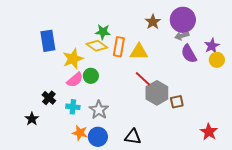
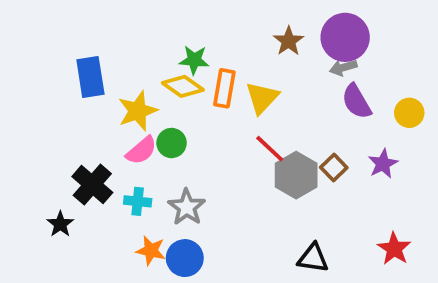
purple star: (212, 46) -> (383, 164), moved
yellow triangle: (139, 52) -> (262, 98), turned -48
black cross: (49, 98) -> (92, 184), size x1.5
brown square: (177, 102) -> (334, 168), moved, turned -32
black triangle: (133, 137) -> (313, 258), moved

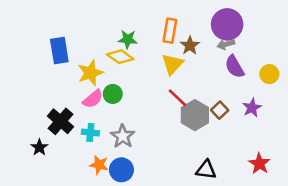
brown star: (289, 41) -> (190, 45), moved
orange rectangle: (224, 88) -> (170, 31), moved

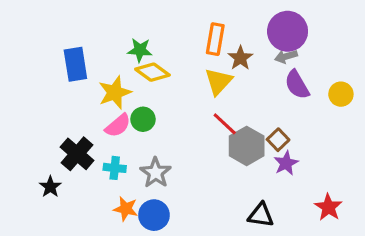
green star: (128, 39) -> (140, 50), moved
purple star: (252, 108) -> (286, 163), moved

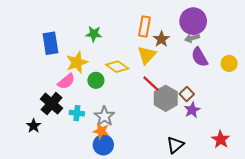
yellow diamond: (152, 72) -> (117, 67), moved
pink semicircle: (118, 126) -> (66, 81), moved
orange star: (126, 209) -> (101, 131), moved
black triangle: (261, 215) -> (175, 145), turned -48

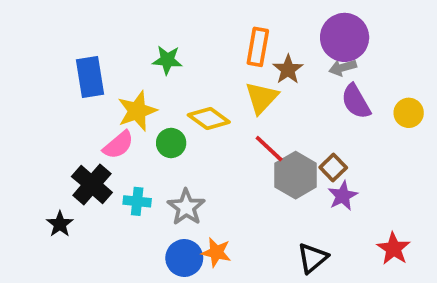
orange star: (101, 131) -> (216, 252), moved

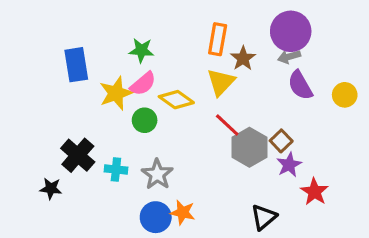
pink semicircle: (118, 145) -> (143, 84), moved
black star: (60, 224) -> (51, 189), turned -30
red star: (394, 249) -> (315, 192), moved

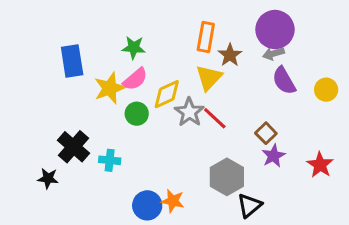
yellow diamond: (176, 100) -> (167, 94), turned -60
gray hexagon: (249, 147) -> (227, 177), moved
gray star: (157, 174) -> (189, 112), moved
red star: (315, 192) -> (320, 165), moved

